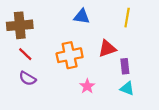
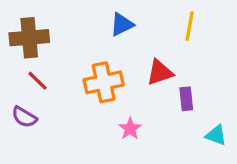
blue triangle: (82, 16) -> (122, 24), turned -35
purple semicircle: (27, 78) -> (24, 117), moved
cyan triangle: (127, 88) -> (216, 135), moved

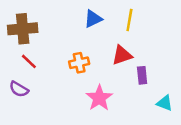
yellow line: (190, 26) -> (129, 20), moved
orange cross: (104, 82) -> (79, 63), size x0.7
pink star: (130, 129) -> (99, 98), size x1.5

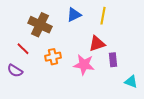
brown cross: (23, 29) -> (40, 25), moved, turned 30
orange cross: (79, 63) -> (53, 57), moved
pink star: (99, 98) -> (84, 65), moved, turned -30

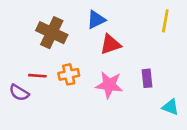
yellow line: (103, 16) -> (165, 21), moved
red triangle: (97, 44) -> (110, 44), moved
red line: (23, 49) -> (37, 76), moved, turned -40

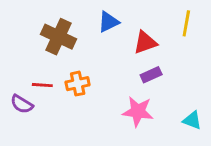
red triangle: (110, 44) -> (145, 42), moved
purple rectangle: (147, 78) -> (151, 75), moved, turned 72
pink star: (109, 85) -> (138, 111), moved

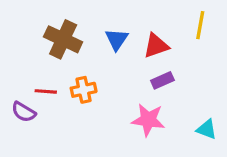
blue triangle: (108, 22) -> (117, 39), moved, turned -30

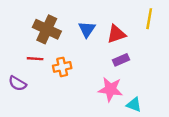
red line: (46, 91) -> (35, 59), moved
cyan triangle: (207, 129) -> (134, 105), moved

